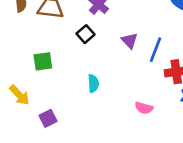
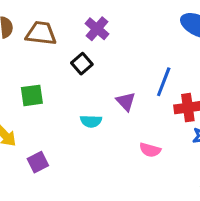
purple triangle: (130, 41) -> (126, 101), moved
cyan semicircle: (93, 83) -> (91, 121), turned 96

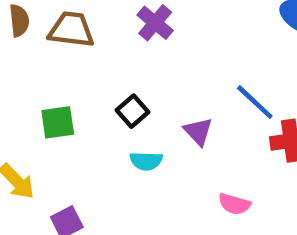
black square: (82, 64) -> (132, 111), moved
blue line: (164, 82) -> (255, 102), turned -68

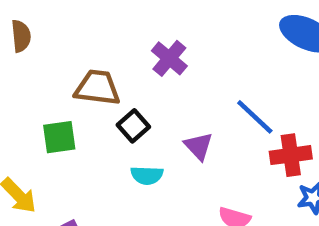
purple cross: (155, 23) -> (169, 58), moved
brown trapezoid: (71, 30) -> (97, 88), moved

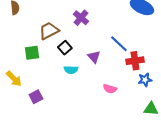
brown trapezoid: (97, 88) -> (49, 31), turned -35

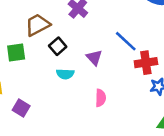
pink semicircle: (110, 89) -> (101, 98), moved, turned -104
purple square: (36, 97) -> (21, 108), turned -32

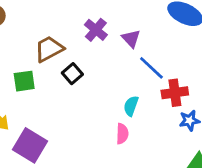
purple triangle: (94, 58) -> (131, 39), moved
cyan semicircle: (65, 74) -> (131, 106), moved, turned 108
purple square: (21, 108) -> (30, 145), size x1.6

